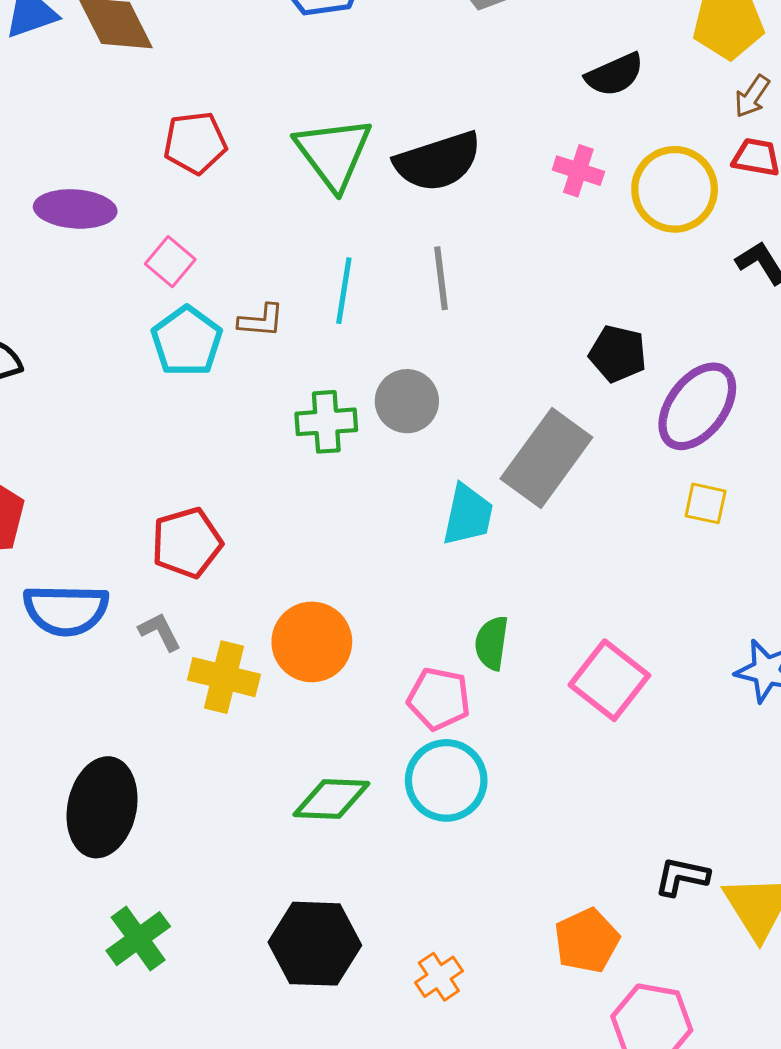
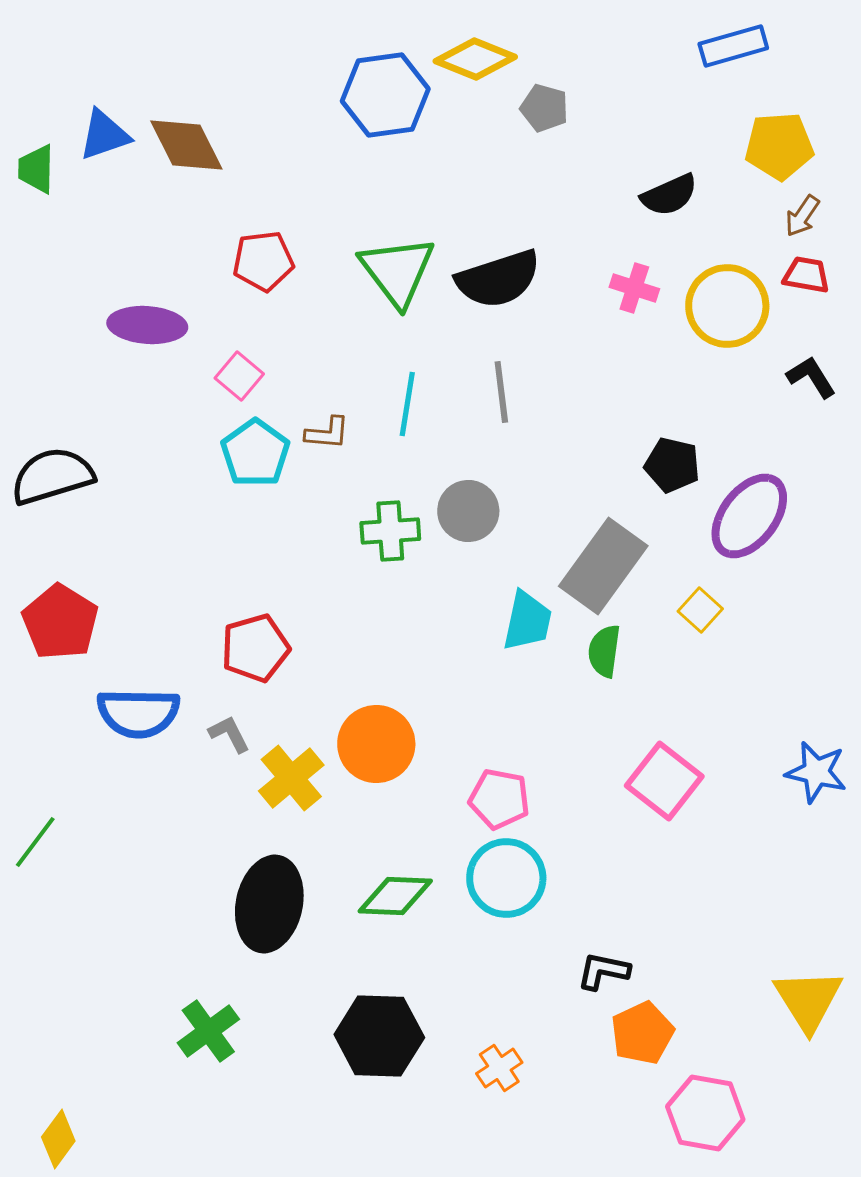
yellow square: (706, 503) -> (700, 610), moved, turned 30
green semicircle: (492, 643) -> (604, 651), moved
yellow cross: (224, 677) -> (291, 778), turned 36
black ellipse: (102, 807) -> (269, 904), moved
black L-shape: (682, 877) -> (603, 971), moved

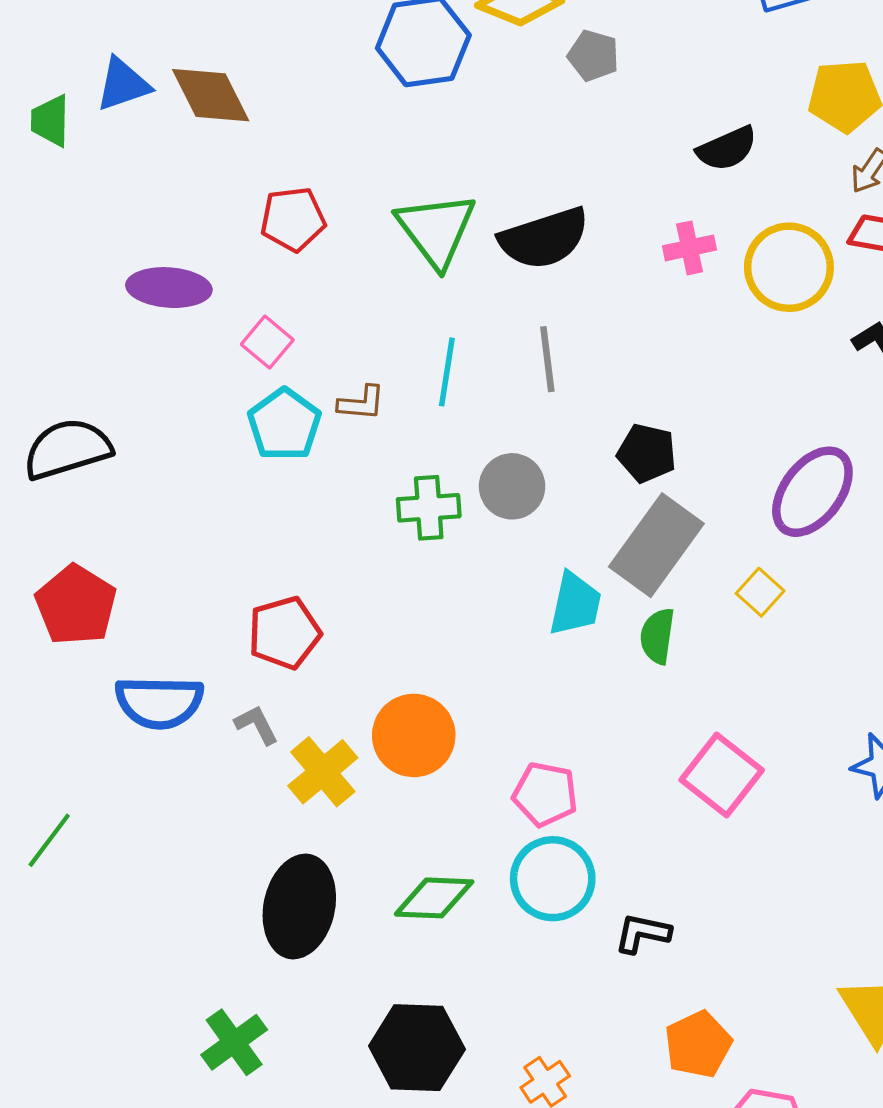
pink cross: (634, 288) -> (690, 248), turned -30
black pentagon: (672, 465) -> (647, 453), moved
black L-shape: (603, 971) -> (642, 933), moved

